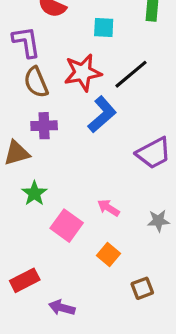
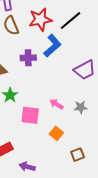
purple cross: (44, 126) -> (28, 58), moved
gray star: (158, 221) -> (81, 107), moved
pink square: (67, 226) -> (30, 115), turned -30

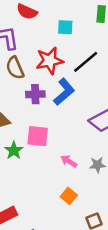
purple cross: (28, 58) -> (35, 94), moved
pink square: (30, 115) -> (38, 136), moved

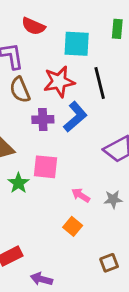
cyan square: (65, 27) -> (77, 44), size x1.5
black line: (86, 62) -> (100, 83), turned -64
orange square: (69, 196) -> (73, 226), moved

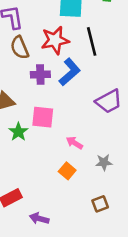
gray star: (113, 199) -> (104, 162), moved

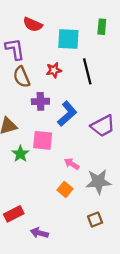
red star: (55, 40) -> (54, 70), size x0.6
blue L-shape: (70, 72) -> (67, 114), moved
gray star: (104, 162) -> (98, 182), size x1.6

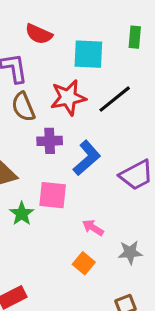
red star: (54, 70) -> (68, 98), size x1.6
black line: (87, 71) -> (115, 99), turned 65
gray star: (98, 182) -> (130, 252), size x0.7

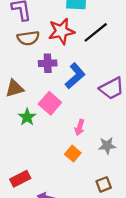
brown semicircle: (23, 107) -> (28, 38), turned -75
pink square: (53, 195) -> (50, 103), turned 35
pink arrow: (93, 228) -> (80, 127), turned -105

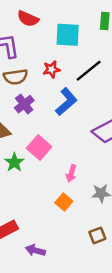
red star: (61, 31) -> (51, 69), size x0.6
purple cross: (48, 63) -> (24, 104), moved, turned -36
blue L-shape: (75, 76) -> (66, 102), moved

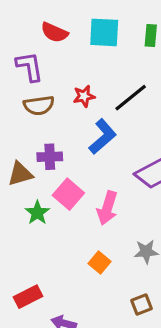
cyan square: (68, 35) -> (104, 32), moved
purple cross: (24, 104) -> (50, 157), moved, turned 36
pink arrow: (71, 174) -> (107, 208), moved, size x1.5

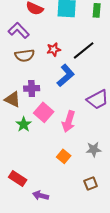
purple L-shape: (30, 67) -> (19, 30), turned -35
brown triangle: (20, 174) -> (13, 99), turned 42
red rectangle: (28, 297) -> (18, 178), turned 60

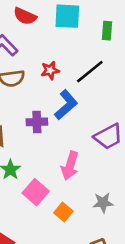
green rectangle: (97, 10) -> (107, 31), moved
purple cross: (32, 88) -> (37, 122), moved
pink square: (44, 112) -> (36, 192), moved

